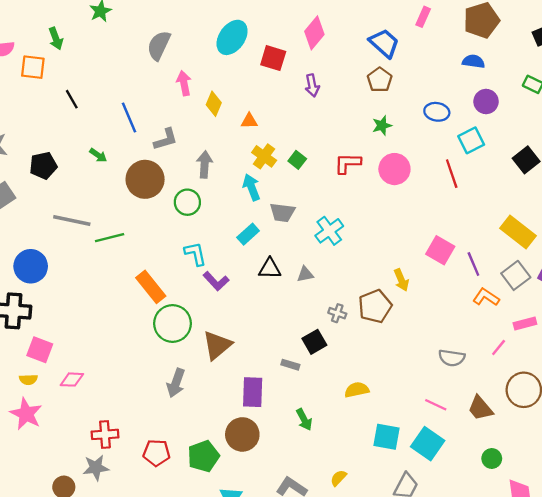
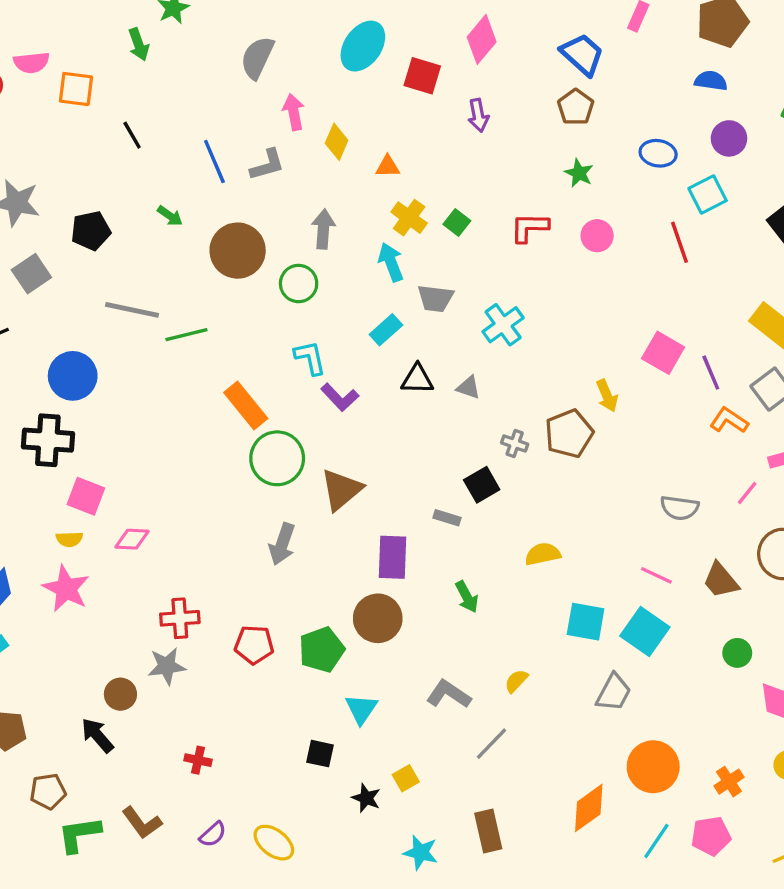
green arrow: (56, 39) -> (139, 44), moved
green star: (382, 126) -> (579, 173), turned -30
gray L-shape: (166, 139) -> (267, 165), moved
pink circle: (394, 169) -> (597, 236), size x0.7
gray triangle: (305, 274) -> (468, 387), turned 30

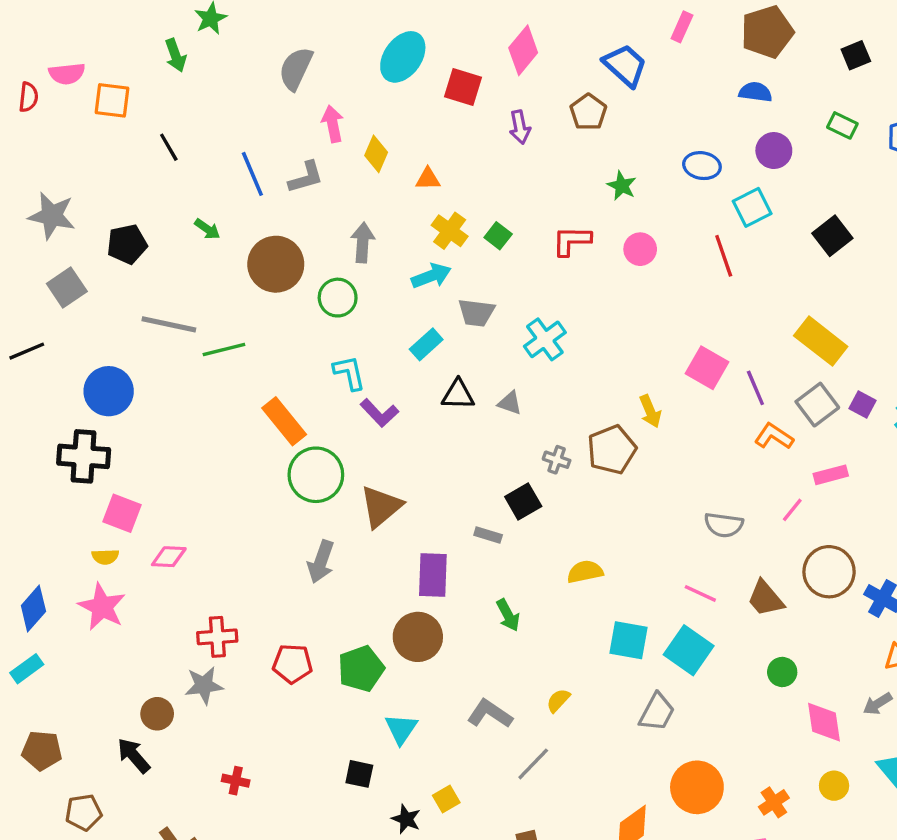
brown pentagon: (576, 107) -> (588, 112), moved
cyan arrow: (391, 262) -> (431, 276), turned 90

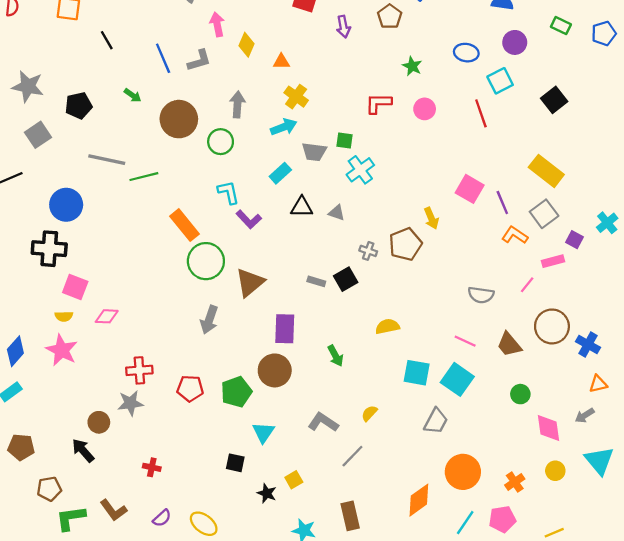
green square: (498, 236) -> (345, 141), moved, turned -30
purple square: (862, 405) -> (574, 240), moved
gray rectangle: (488, 535) -> (316, 281), moved

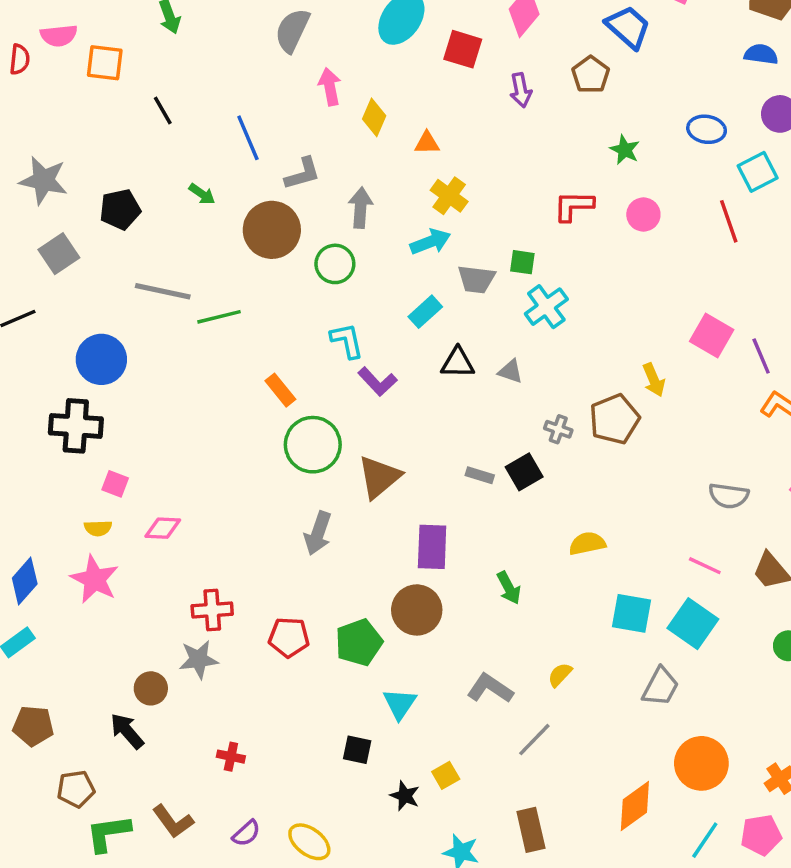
gray L-shape: (199, 60) -> (303, 174), moved
orange rectangle: (184, 225) -> (280, 390), size x0.7
pink square: (75, 287) -> (115, 484), size x0.7

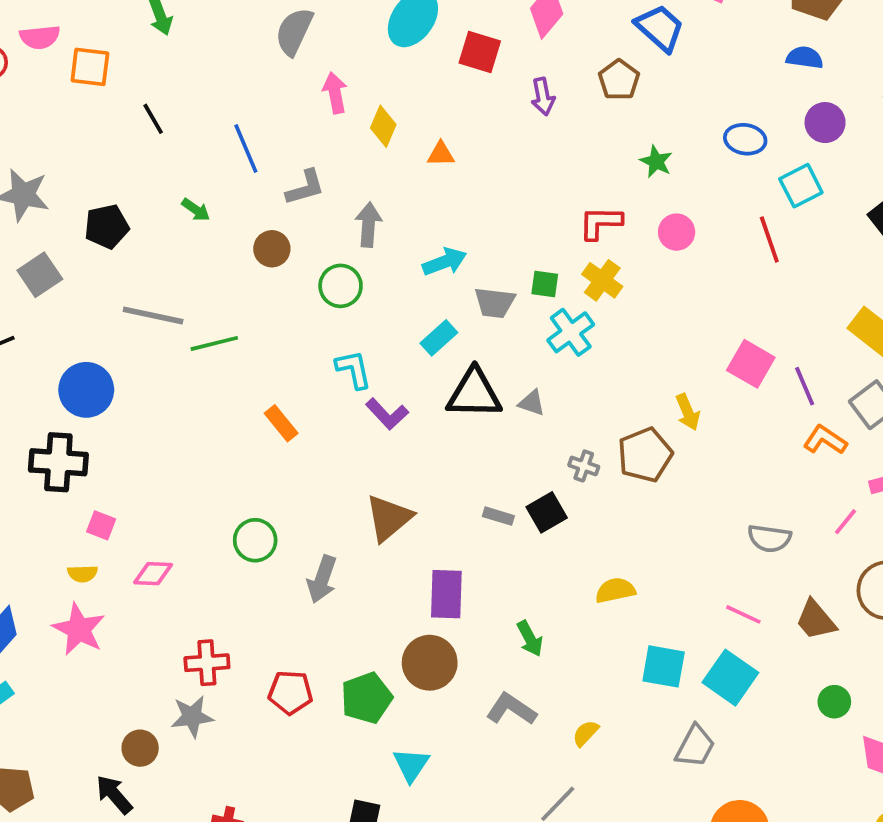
yellow cross: (449, 196) -> (602, 280), moved
brown circle: (272, 230) -> (272, 249), size x0.6
black triangle: (458, 363) -> (474, 394), size x1.5
green circle: (313, 445) -> (255, 540), moved, size x0.7
gray L-shape: (490, 688) -> (511, 709), moved

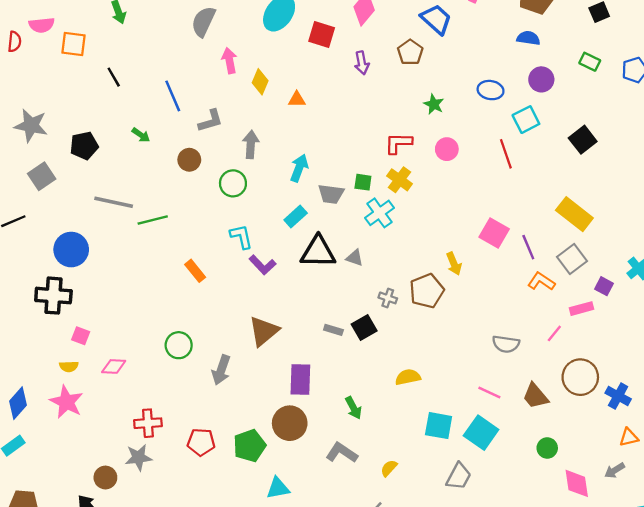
cyan arrow: (445, 262) -> (299, 168), turned -48
cyan triangle: (411, 765) -> (278, 488), turned 45

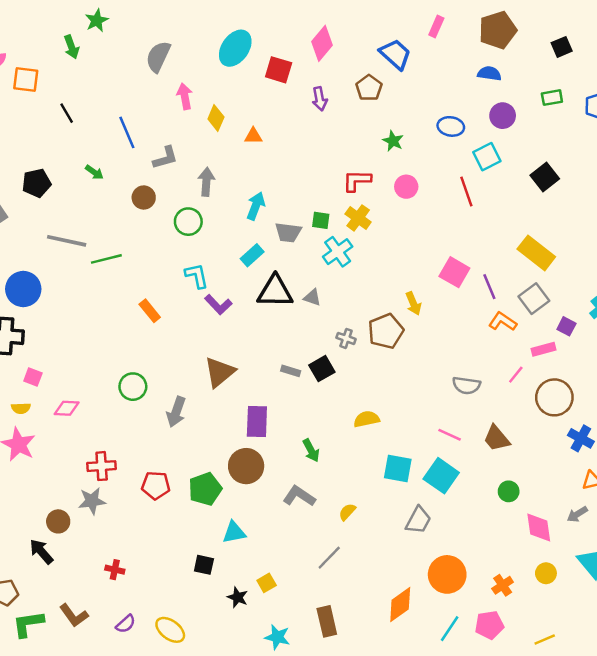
green rectangle: (590, 62) -> (552, 98), turned -36
brown circle: (580, 377) -> (554, 397), moved

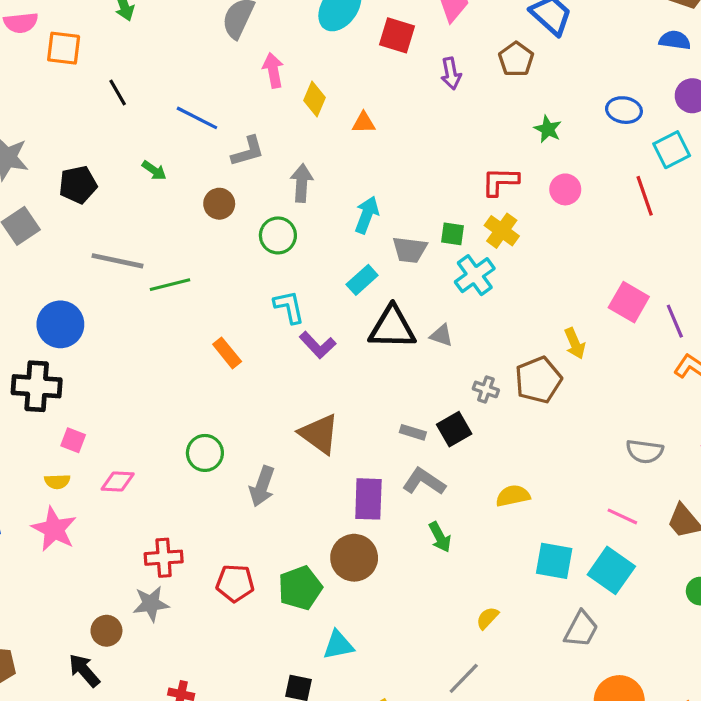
blue line: (127, 132) -> (197, 118), turned -40
brown triangle: (220, 372) -> (319, 434), turned -44
gray L-shape: (299, 496) -> (424, 482), moved

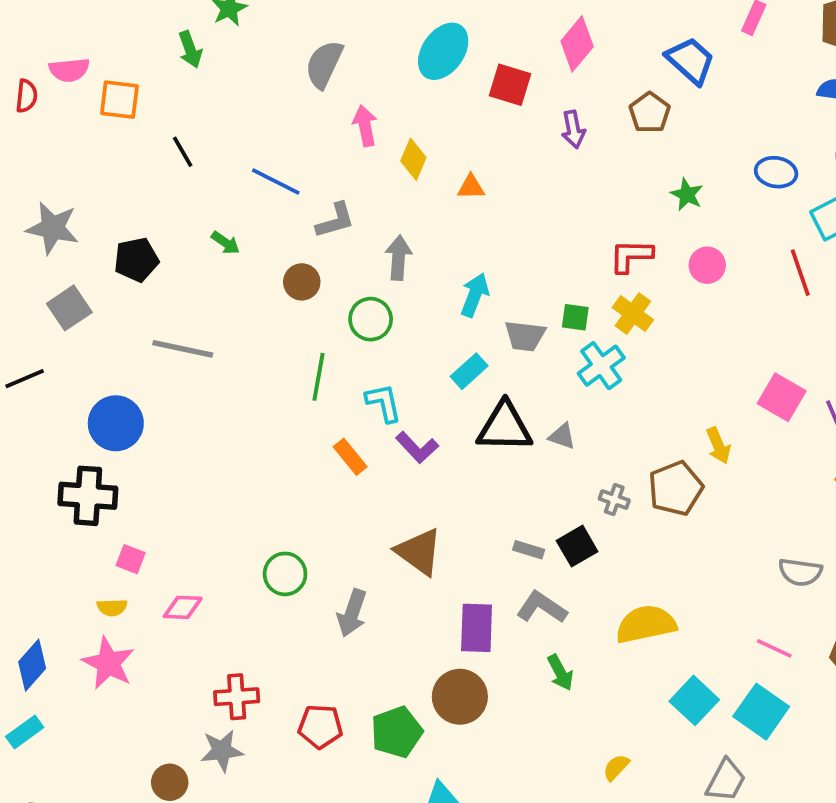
green line: (170, 285) -> (319, 377), moved, turned -66
orange rectangle: (227, 353) -> (350, 457), moved
yellow semicircle: (513, 496) -> (646, 624), size x1.5
cyan square: (554, 561) -> (694, 700), turned 33

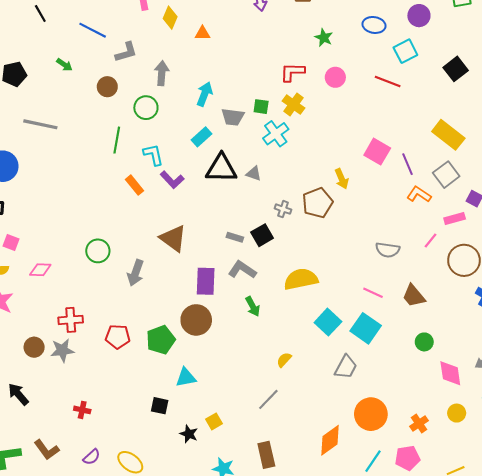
red line: (800, 273) -> (388, 81), turned -50
brown circle: (170, 782) -> (34, 347), moved

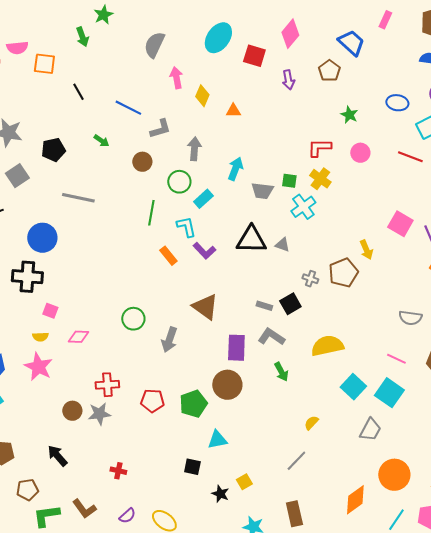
cyan rectangle: (201, 137) -> (203, 199), moved

